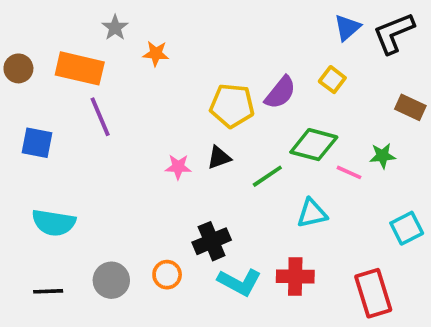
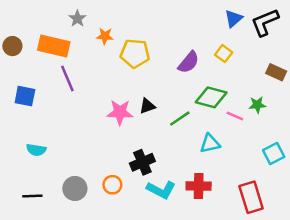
yellow pentagon: (232, 106) -> (135, 54), moved
pink star: (178, 167) -> (120, 112), size x1.5
cyan semicircle: (54, 223) -> (36, 150), size x0.7

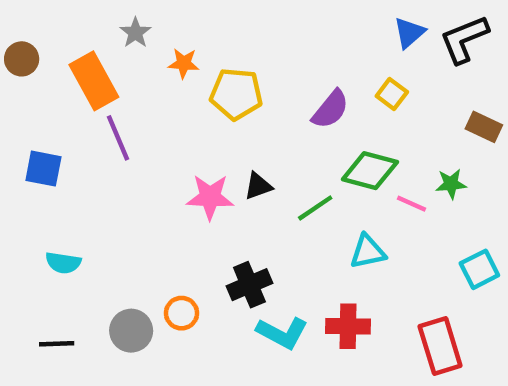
brown circle: (12, 46) -> (22, 59), moved
orange rectangle: (54, 46) -> (94, 81), turned 48
orange circle: (112, 185) -> (181, 313), moved

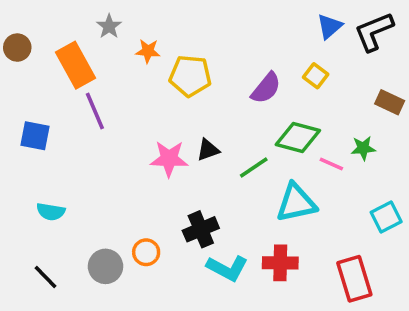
cyan triangle: (368, 252) -> (296, 203), size x1.4
black line: (57, 344) -> (45, 277), turned 48

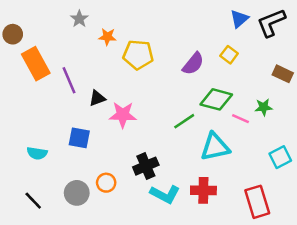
orange rectangle: (75, 65) -> (36, 64), moved
blue square: (35, 136) -> (79, 138), moved
black triangle: (208, 150) -> (97, 98), moved

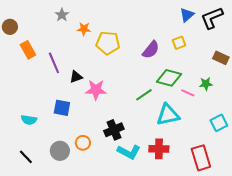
yellow square: (229, 55) -> (179, 43), turned 32
orange rectangle: (36, 64) -> (28, 50), size x0.7

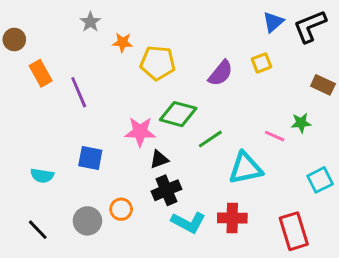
black triangle: (76, 77) -> (159, 159), moved
green diamond: (169, 78) -> (178, 114), moved

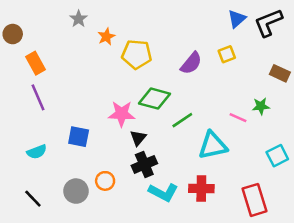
orange star: (123, 42) -> (106, 37), turned -30
purple line: (79, 92) -> (38, 97), moved
black triangle: (159, 159) -> (138, 138), turned -30
cyan semicircle: (42, 176) -> (37, 152), turned -30

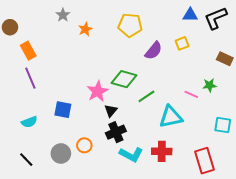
blue triangle: (237, 19) -> (190, 15), turned 42
yellow pentagon: (137, 54) -> (130, 25), moved
pink star: (122, 114) -> (98, 91), turned -30
cyan square: (277, 156) -> (223, 125), turned 36

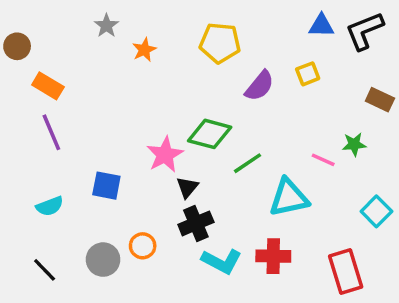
orange rectangle: (28, 51) -> (48, 86), turned -30
cyan square: (223, 125) -> (376, 211), turned 36

